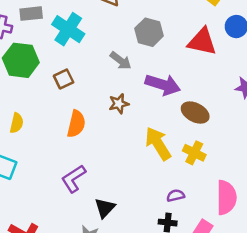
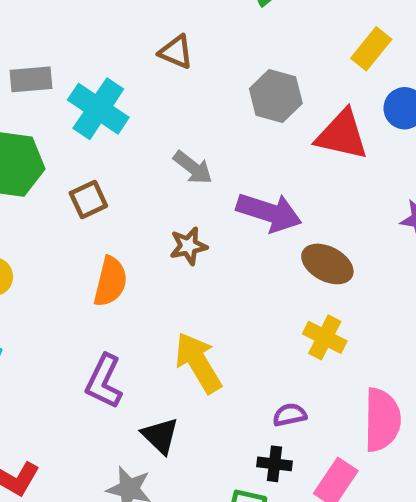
gray hexagon: (149, 32) -> (276, 96), moved
yellow arrow: (158, 144) -> (198, 363), moved
purple L-shape: (74, 179) -> (104, 381), turned -32
black triangle: (105, 208) -> (160, 436), turned -30

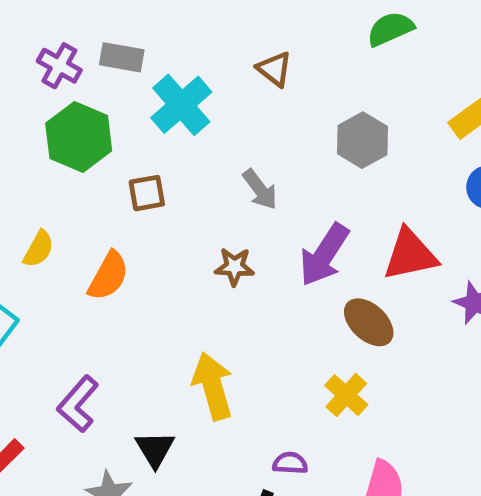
red triangle: (342, 135) -> (410, 255), moved, turned -40
purple arrow: (269, 212) -> (324, 255), turned 90
orange semicircle: (110, 282) -> (108, 276), moved
purple L-shape: (104, 381) -> (78, 404), moved

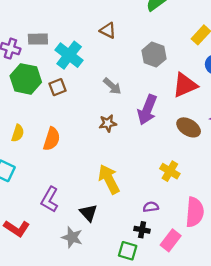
brown square: (147, 193) -> (58, 87), moved
red triangle: (410, 255) -> (185, 85), moved
brown ellipse: (369, 322) -> (189, 127), moved

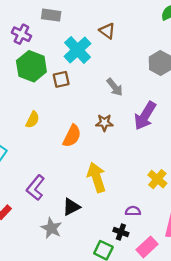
brown triangle: (108, 30) -> (107, 31), moved
gray rectangle: (38, 39) -> (51, 15), moved
yellow semicircle: (18, 133) -> (33, 120), moved
orange semicircle: (52, 139) -> (72, 136), moved
black triangle: (88, 213) -> (71, 207), turned 36

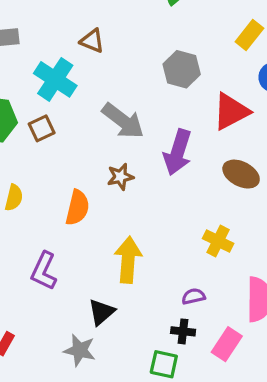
gray arrow: (115, 87) -> (123, 121), size x1.5
yellow arrow: (97, 177) -> (128, 260), turned 36
purple L-shape: (36, 188) -> (44, 271), moved

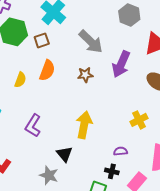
orange semicircle: (77, 208) -> (47, 70), moved
yellow cross: (218, 241) -> (139, 120), turned 30
black triangle: (101, 312) -> (65, 154), turned -36

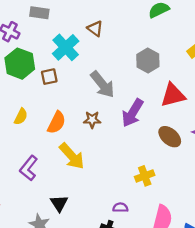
orange semicircle: (47, 70) -> (57, 123), moved
yellow arrow: (84, 125) -> (72, 156), moved, turned 120

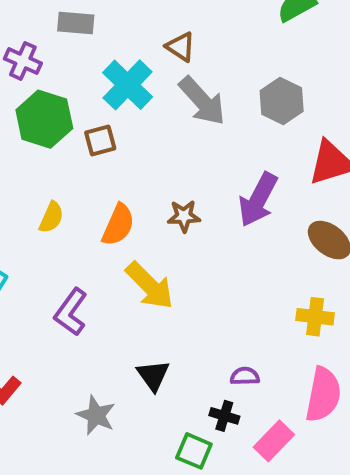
gray arrow: (102, 84) -> (202, 101), moved
yellow cross: (145, 176) -> (315, 317), moved, turned 30
black triangle: (59, 203) -> (153, 375), moved

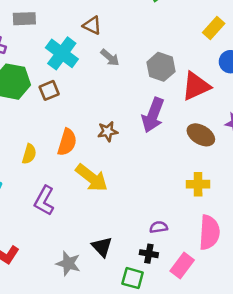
gray arrow: (202, 101) -> (110, 58), size x0.6
gray hexagon: (282, 101) -> (161, 67), moved
yellow semicircle: (51, 217) -> (29, 154), moved
black triangle: (153, 375) -> (102, 247), moved

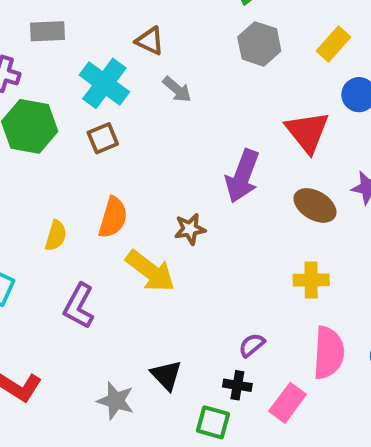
gray hexagon: (161, 67) -> (259, 44), moved
red triangle: (196, 86) -> (307, 132), turned -44
brown square: (49, 90) -> (103, 138), moved
brown star: (108, 131) -> (190, 229), moved
purple semicircle: (159, 227) -> (252, 345), turned -30

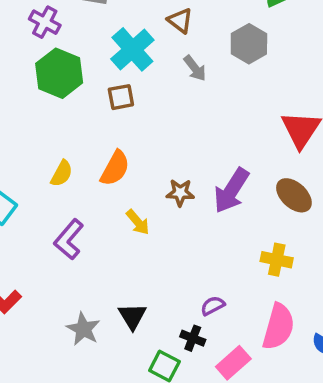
gray hexagon: (259, 44) -> (249, 44), moved
purple arrow: (242, 176) -> (231, 191), moved
yellow arrow: (150, 271) -> (138, 222), size x0.6

